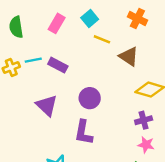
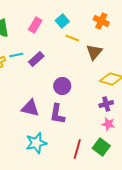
brown triangle: (129, 56) -> (94, 52), turned 36
purple rectangle: (58, 65) -> (36, 59), turned -70
purple triangle: (47, 105) -> (30, 108), moved, turned -30

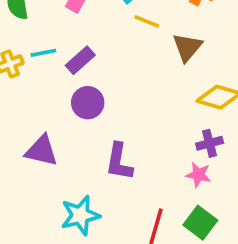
purple circle: (62, 86) -> (88, 103), moved
purple triangle: (30, 108) -> (42, 151), moved
pink star: (108, 124) -> (198, 175), moved

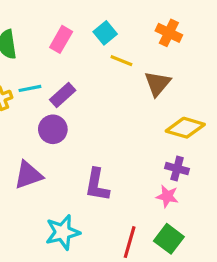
purple circle: (88, 103) -> (53, 129), moved
purple cross: (210, 143) -> (177, 169), turned 30
purple triangle: (42, 151) -> (28, 175), turned -32

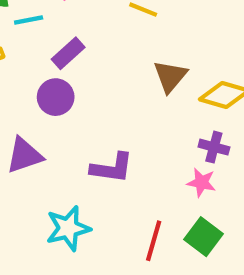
brown triangle: (157, 84) -> (170, 76), moved
cyan line: (30, 88) -> (29, 20), moved
purple L-shape: (97, 185) -> (112, 168), turned -92

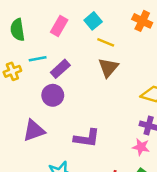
cyan line: (29, 20) -> (38, 59), moved
brown triangle: (170, 76) -> (108, 68), moved

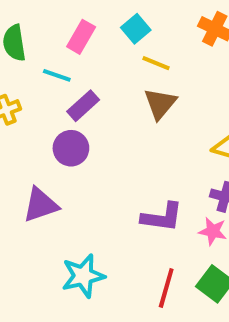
cyan line: (38, 59) -> (57, 75), moved, turned 30
purple L-shape: (87, 138) -> (162, 217), moved

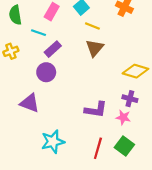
purple triangle: (41, 205) -> (30, 103), turned 40

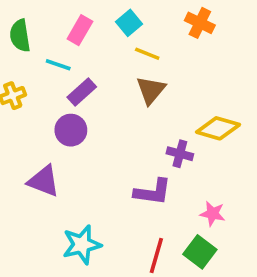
purple cross: (130, 99) -> (180, 154), moved
pink star: (123, 117) -> (213, 214), moved

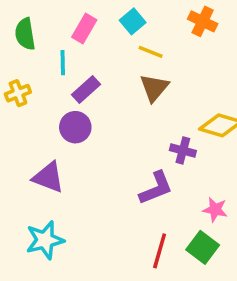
cyan line: (58, 65) -> (63, 63), turned 70
purple L-shape: (153, 192) -> (156, 188), turned -30
cyan star: (82, 245) -> (45, 240), moved

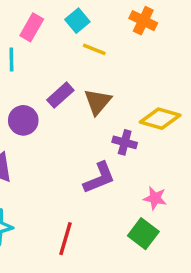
brown triangle: (154, 88) -> (98, 102), moved
purple rectangle: (86, 90) -> (60, 95), moved
red line: (160, 251) -> (66, 239), moved

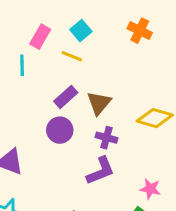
yellow line: (94, 49) -> (72, 56), moved
purple circle: (23, 120) -> (60, 130), moved
purple cross: (125, 142) -> (107, 138), moved

